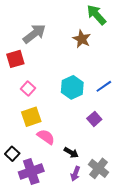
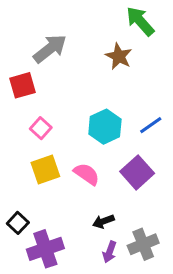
purple square: (94, 119) -> (137, 172), size x1.5
pink semicircle: (46, 137) -> (87, 174), moved
black arrow: (71, 153) -> (103, 221), turned 128
gray cross: (99, 168) -> (143, 244), turned 30

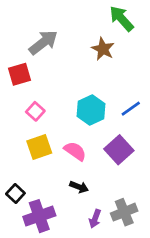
black arrow: (103, 221) -> (79, 187), moved, turned -138

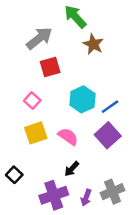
green arrow: (122, 19) -> (75, 17), moved
red square: (19, 74) -> (50, 67), moved
blue line: (131, 109) -> (110, 107), moved
black arrow: (79, 187) -> (72, 169), turned 112
purple cross: (39, 216) -> (54, 195), moved

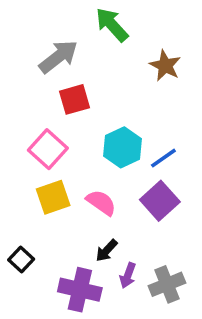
brown star: (93, 44) -> (165, 66), moved
pink square: (32, 101) -> (48, 149), size x1.5
purple cross: (54, 195) -> (80, 290), turned 32
purple arrow: (86, 198) -> (128, 275), moved

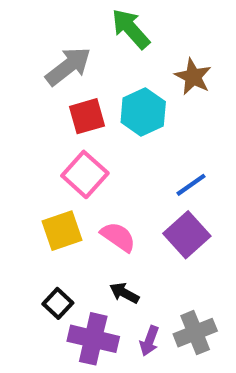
cyan hexagon: (123, 147) -> (143, 112), moved
pink square: (48, 149) -> (85, 174), moved
black arrow: (106, 251) -> (124, 293), turned 75
black square: (21, 259) -> (58, 303), moved
purple arrow: (128, 275) -> (149, 341), moved

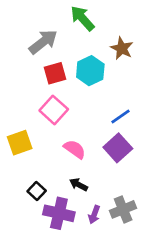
yellow square: (62, 231) -> (20, 143), moved

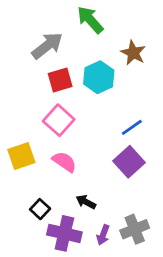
pink semicircle: (75, 149) -> (64, 162), moved

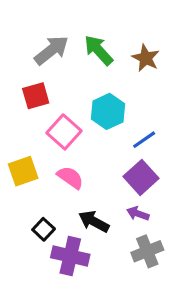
green arrow: (90, 20) -> (99, 50), moved
cyan hexagon: (99, 77) -> (108, 111), moved
red square: (60, 80) -> (36, 96), moved
black arrow: (86, 202) -> (94, 221), size x1.4
purple arrow: (103, 235) -> (138, 214), moved, turned 90

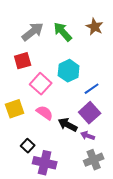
brown star: (146, 58) -> (95, 27), moved
black arrow: (94, 221) -> (68, 125), moved

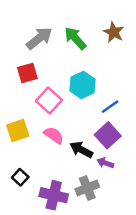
black square: (28, 146) -> (20, 177), moved
gray cross: (94, 160) -> (87, 188), moved

